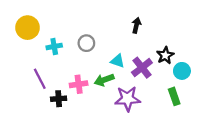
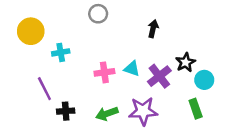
gray circle: (86, 43) -> (98, 14), moved
green arrow: (104, 80) -> (107, 114), moved
pink cross: (79, 84) -> (104, 72), moved

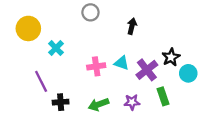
black arrow: (153, 29) -> (132, 26), moved
cyan cross: (61, 52) -> (56, 48), turned -35
green rectangle: (196, 109) -> (163, 96), moved
purple star: (143, 111) -> (132, 102), size x0.6

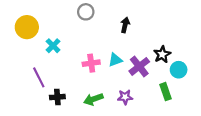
cyan triangle: (122, 63) -> (115, 60), turned -40
green rectangle: (163, 96) -> (165, 92), moved

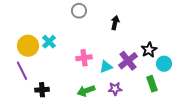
yellow circle: (27, 27) -> (28, 46), moved
cyan triangle: (115, 60) -> (106, 67), moved
purple line: (39, 77) -> (22, 71), moved
black cross: (57, 97) -> (42, 90), moved

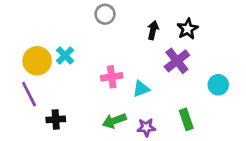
black star: (149, 50) -> (188, 29), moved
purple cross: (128, 61) -> (177, 61), moved
green rectangle: (152, 84) -> (186, 119), moved
purple star: (115, 89) -> (146, 127), moved

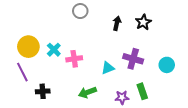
cyan cross: (65, 55) -> (54, 50), moved
purple cross: (177, 61) -> (133, 59), moved, turned -36
pink cross: (112, 77) -> (74, 59), moved
purple star: (146, 127) -> (122, 97), moved

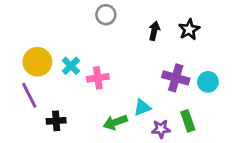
cyan circle: (167, 65) -> (208, 82), moved
cyan triangle: (108, 68) -> (142, 107), moved

